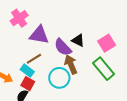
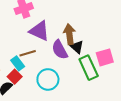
brown arrow: (71, 64) -> (69, 34), moved
green rectangle: (104, 69) -> (89, 68), moved

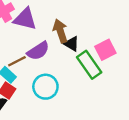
purple triangle: (39, 31) -> (25, 19), moved
purple semicircle: (60, 50) -> (38, 51), moved, turned -84

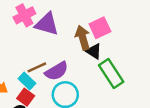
pink square: (105, 50) -> (100, 28), moved
purple semicircle: (38, 51) -> (57, 71), moved

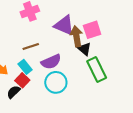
purple triangle: (47, 24) -> (64, 25), moved
brown line: (37, 67) -> (31, 46), moved

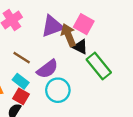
purple triangle: (64, 25) -> (52, 26), turned -30
pink square: (92, 30) -> (84, 24), turned -30
brown line: (31, 46) -> (22, 58), turned 63

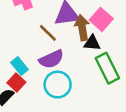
black triangle: (80, 47) -> (92, 43), turned -35
brown line: (22, 58) -> (48, 33), moved

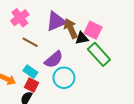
pink square: (101, 19) -> (93, 30), moved
brown line: (48, 33) -> (30, 42), moved

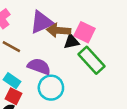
brown arrow: (71, 28) -> (59, 30), turned -60
purple semicircle: (54, 59) -> (39, 66), turned -120

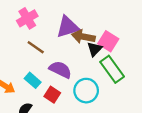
black triangle: (71, 42) -> (95, 49), turned -42
cyan circle: (51, 88) -> (86, 91), moved
red square: (13, 96) -> (52, 95), moved

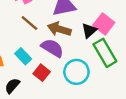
brown arrow: (83, 37) -> (59, 29), moved

